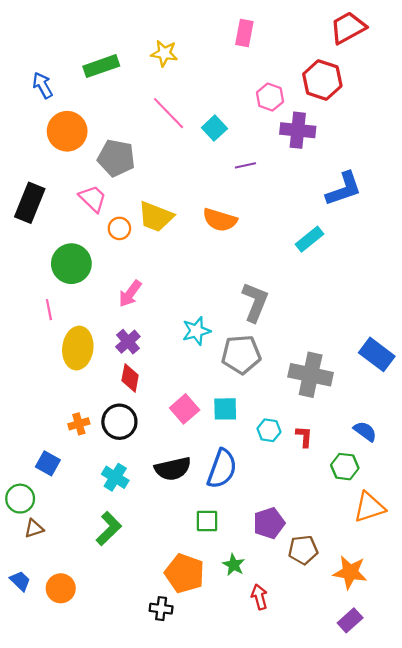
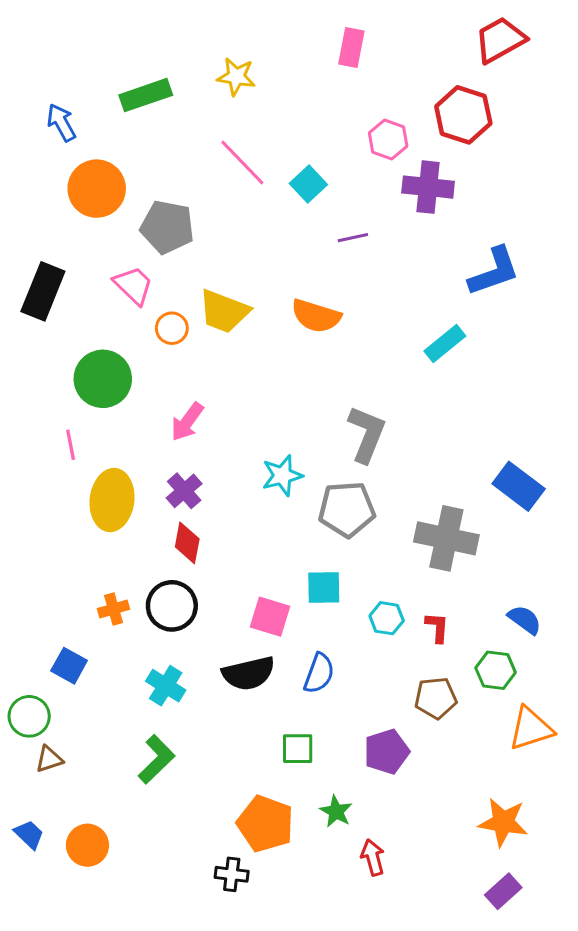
blue rectangle: (377, 354) -> (519, 486), moved
pink square: (185, 409) -> (270, 617), moved, turned -32
blue semicircle: (222, 469) -> (319, 673), size x0.7
brown pentagon: (303, 550) -> (436, 698), moved

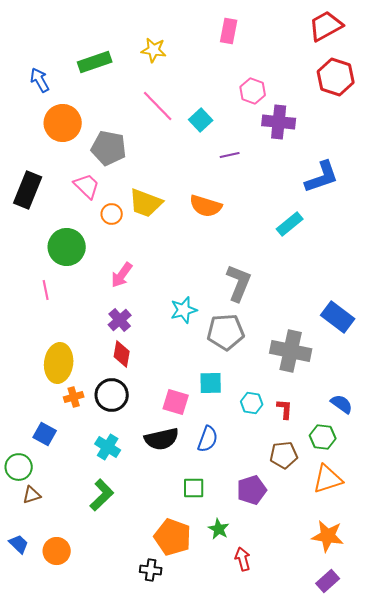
red hexagon: (463, 115) -> (336, 77), moved
yellow ellipse: (112, 500) -> (59, 363), moved
orange triangle: (531, 729) -> (328, 479), moved

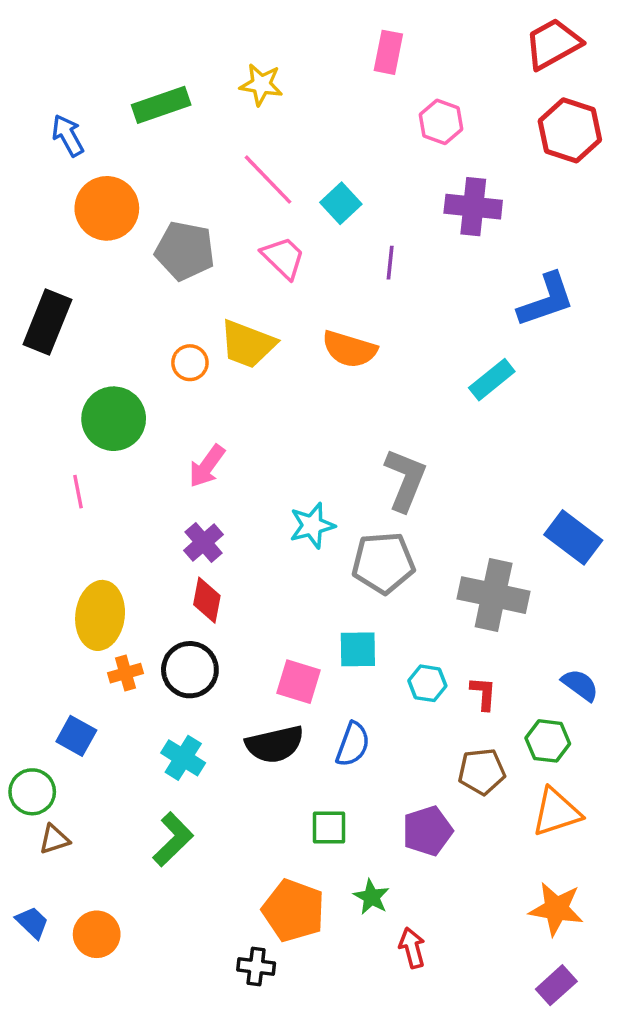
pink hexagon: (253, 91) -> (441, 122), moved
purple line: (230, 155) -> (390, 263), turned -72
pink trapezoid: (87, 186) -> (283, 258), moved

